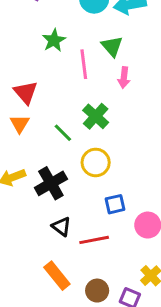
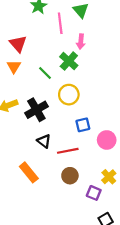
pink arrow: (124, 78) -> (81, 42), moved
orange rectangle: (57, 276) -> (29, 172), moved
brown circle: (97, 291) -> (70, 176), moved

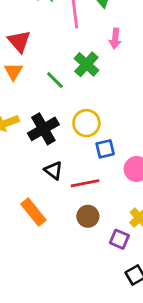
pink arrow: (81, 42) -> (115, 39), moved
yellow circle: (69, 95) -> (86, 123), moved

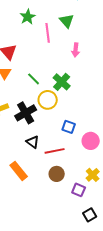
green cross: (86, 64) -> (62, 82), moved
yellow circle: (86, 123) -> (48, 100), moved
blue square: (105, 149) -> (69, 127), turned 32

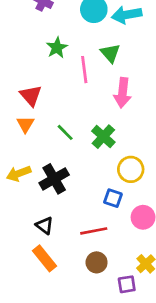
pink arrow: (76, 50) -> (123, 93), size x1.5
yellow circle: (48, 100) -> (131, 169), moved
black triangle: (33, 142) -> (45, 225), moved
purple square: (79, 190) -> (127, 284), turned -32

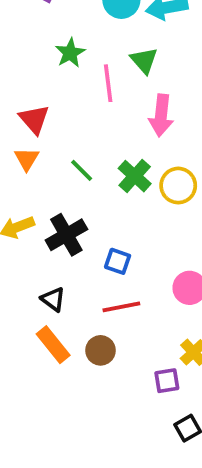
yellow circle: (131, 169) -> (178, 186), moved
blue square: (113, 198) -> (118, 261), moved
brown circle: (97, 262) -> (101, 350), moved

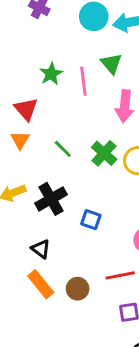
green star: (70, 53) -> (51, 74), moved
red line: (121, 307) -> (120, 275), moved

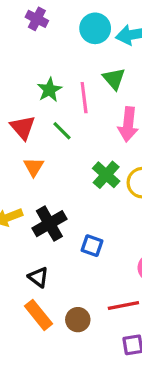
orange triangle: (20, 140) -> (34, 167), moved
green line: (63, 149) -> (62, 131), moved

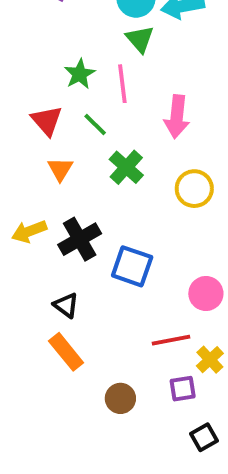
green triangle: (114, 79) -> (140, 39), moved
green cross: (106, 175) -> (126, 167), moved
blue square: (92, 246) -> (132, 266), size x1.5
brown circle: (78, 320) -> (120, 398), moved

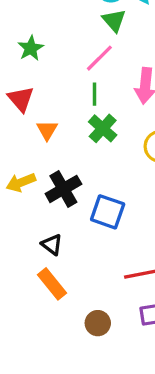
green star: (80, 74) -> (31, 48), moved
pink line: (122, 84) -> (99, 58), turned 52
red triangle: (47, 121) -> (21, 99), moved
green line: (95, 125) -> (94, 94), moved, turned 45

